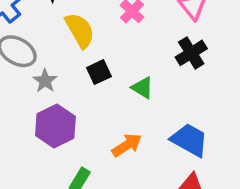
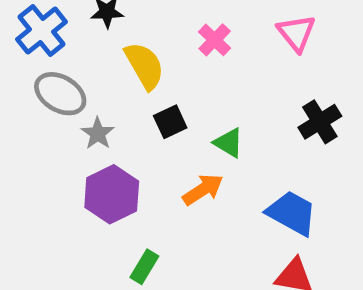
black cross: (191, 53) -> (320, 122), moved
orange arrow: (127, 145) -> (203, 190), moved

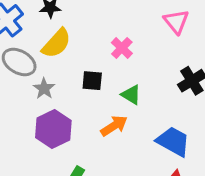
pink cross: (215, 40) -> (122, 48), moved
yellow semicircle: (144, 66) -> (56, 43), moved, turned 72
black square: (170, 122) -> (92, 81), turned 30

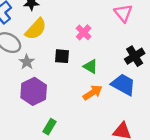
orange arrow: (114, 126) -> (93, 93), moved
blue trapezoid: (173, 141) -> (123, 85), moved

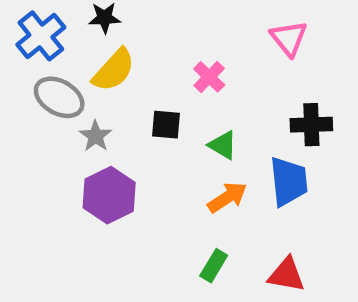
black cross: (135, 56) -> (311, 125), turned 30
blue trapezoid: (123, 85) -> (289, 181), turned 55
green rectangle: (49, 127) -> (214, 266), moved

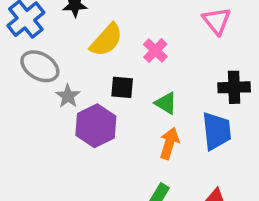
yellow semicircle: (114, 70) -> (106, 40), moved
purple hexagon: (109, 195) -> (96, 126), moved
orange arrow: (227, 197) -> (169, 143), turned -40

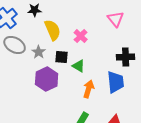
yellow semicircle: (106, 40) -> (53, 30), turned -65
gray star: (68, 96) -> (39, 52), moved
green triangle: (166, 103) -> (79, 66), moved

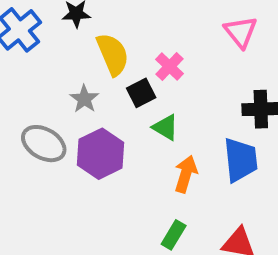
gray ellipse: (15, 45) -> (44, 144), moved
black square: (62, 57) -> (141, 93), moved, turned -32

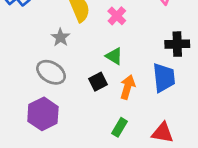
black square: (141, 93) -> (98, 82), moved
gray ellipse: (44, 144) -> (51, 72), moved
purple hexagon: (101, 154) -> (43, 114), moved

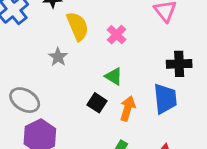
gray ellipse: (51, 72) -> (25, 100), moved
black square: (98, 82) -> (97, 103), turned -30

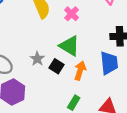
gray star: (58, 57) -> (37, 59), moved
green triangle: (114, 76) -> (69, 46), size x1.5

